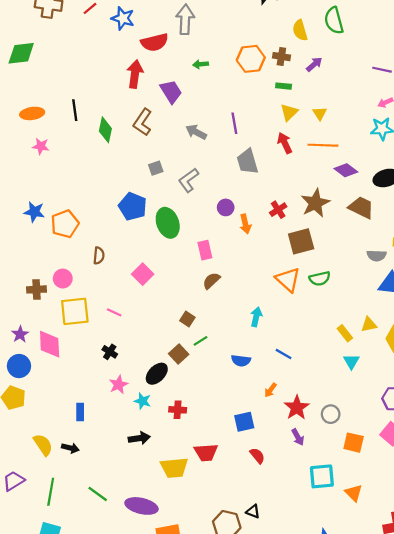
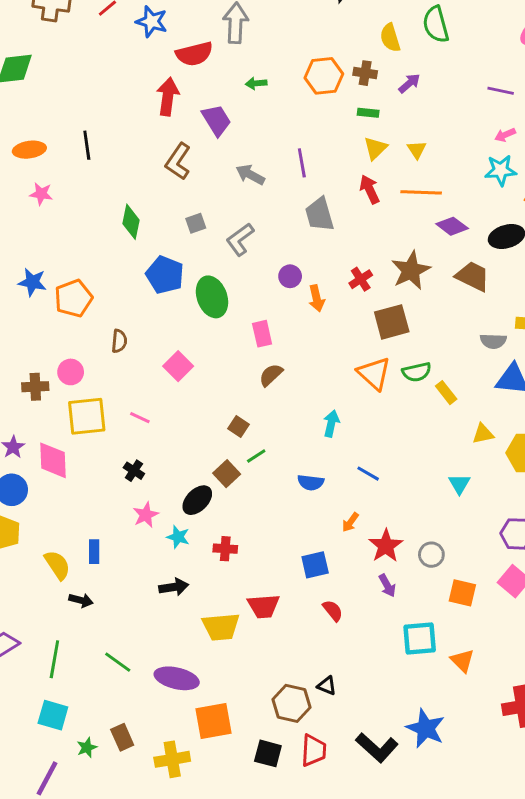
green diamond: (105, 130) -> (131, 222), moved
yellow rectangle: (345, 333) -> (446, 393), moved
yellow semicircle: (43, 445) -> (57, 565), moved

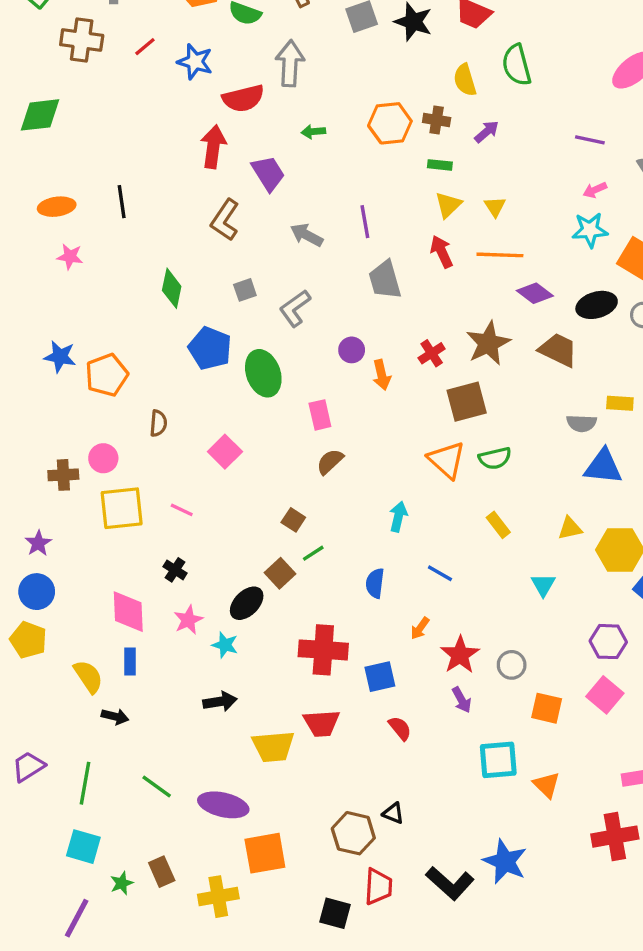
yellow rectangle: (446, 393) -> (498, 525), moved
pink diamond: (53, 460) -> (128, 612), moved
blue semicircle: (311, 482) -> (375, 583), turned 90
red cross: (225, 549) -> (323, 650), moved, size x1.8
black square: (268, 753) -> (335, 913), moved

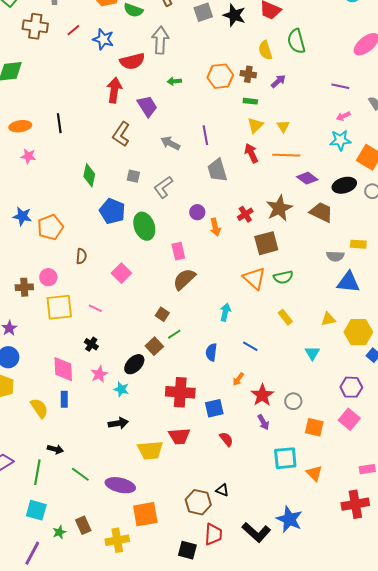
gray square: (245, 290) -> (133, 176), turned 32
brown semicircle: (330, 462) -> (184, 279), size x1.4
black arrow: (115, 717) -> (55, 449), moved

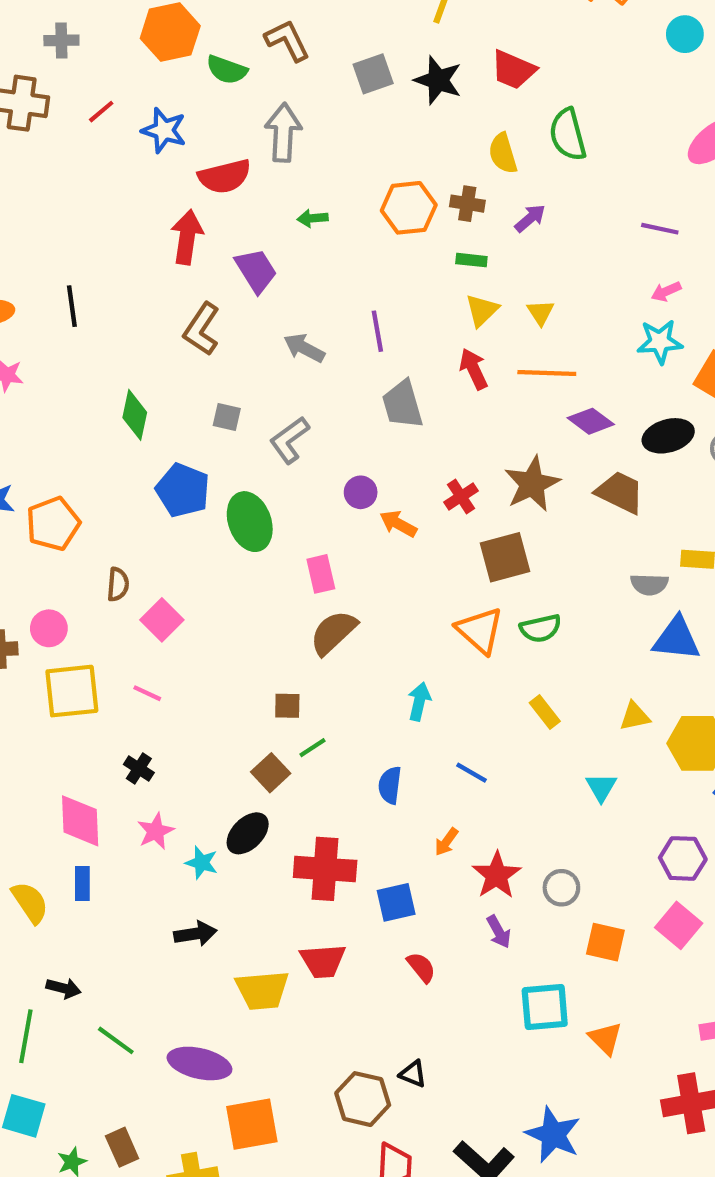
orange arrow: (215, 227) -> (398, 524), turned 132
pink square: (121, 273) -> (162, 620), moved
brown square: (162, 314) -> (287, 706), turned -32
black ellipse: (134, 364) -> (248, 833), moved

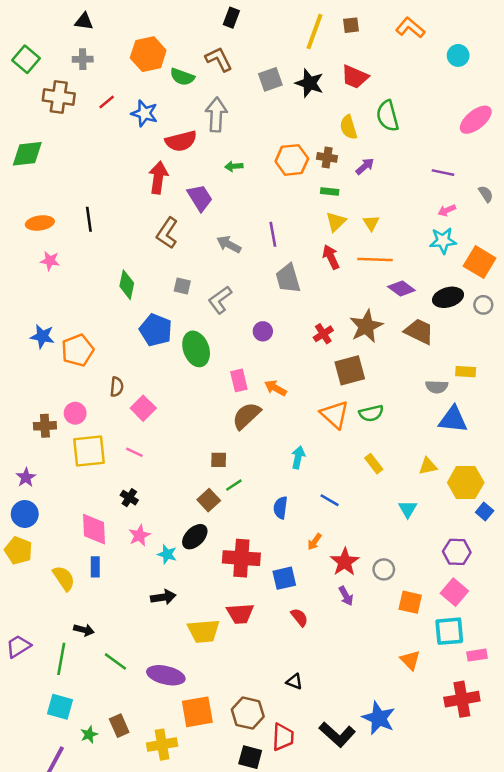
orange arrow: (398, 524) -> (275, 388), moved
cyan square: (545, 1007) -> (449, 631), moved
brown hexagon: (363, 1099) -> (248, 713), moved

